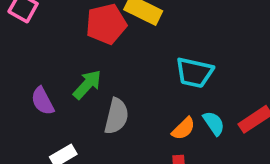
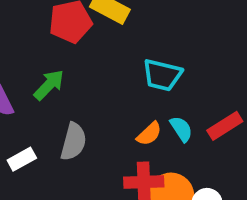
gray semicircle: (116, 116) -> (74, 142), moved

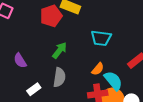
green arrow: (49, 85) -> (60, 50), moved
cyan semicircle: (181, 129) -> (113, 81), moved, size x1.5

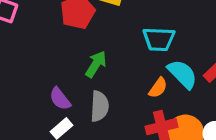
purple semicircle: (20, 61) -> (60, 99), moved
cyan semicircle: (113, 81) -> (182, 74), moved

